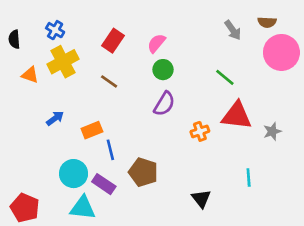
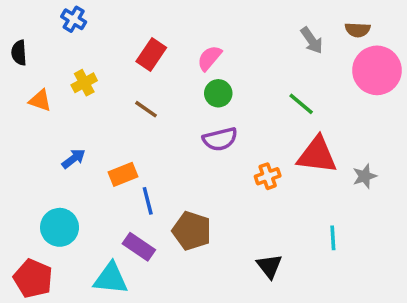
blue cross: (55, 30) -> (74, 19), moved
yellow cross: (63, 62) -> (84, 83), size x0.6
purple semicircle: (164, 104) -> (220, 139), turned 45
cyan circle: (74, 174) -> (60, 227), moved

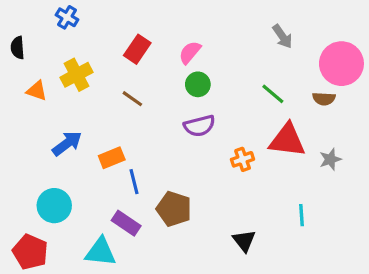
brown semicircle: (358, 30) -> (324, 99), moved
yellow cross: (84, 83) -> (77, 75), size x1.4
blue arrow: (74, 159) -> (67, 143), size x1.4

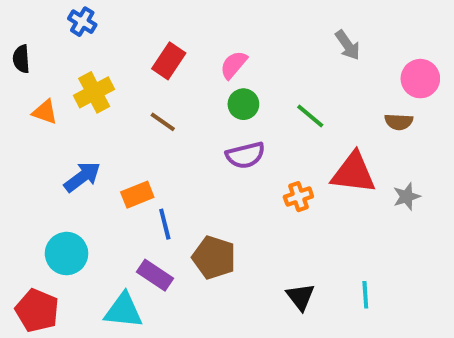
pink circle: (341, 64) -> (420, 79), size x0.7
green line: (273, 94) -> (310, 116), moved
cyan line: (302, 215) -> (365, 295), moved

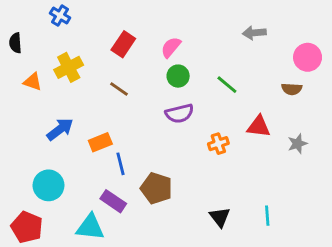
gray arrow: (348, 45) -> (254, 33), turned 120
red triangle: (354, 173) -> (259, 126), size x0.7

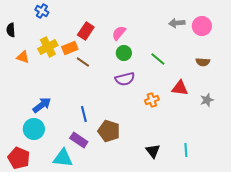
pink circle: (308, 57) -> (202, 26), moved
blue arrow: (60, 129) -> (42, 105), moved
orange rectangle: (100, 142) -> (70, 48), moved

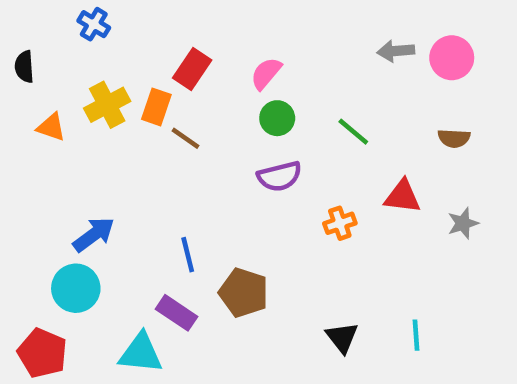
orange rectangle: (70, 48) -> (156, 107), turned -49

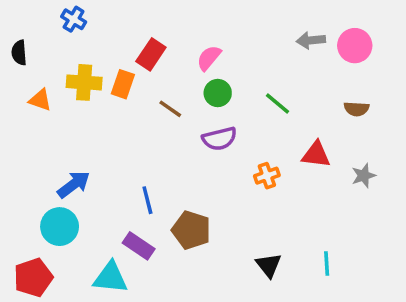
yellow cross: (107, 105) -> (84, 82), turned 32
brown line: (185, 138) -> (170, 109), moved
red pentagon: (42, 353) -> (33, 278), turned 30

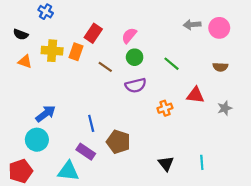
black semicircle: (19, 53) -> (21, 34), moved, turned -64

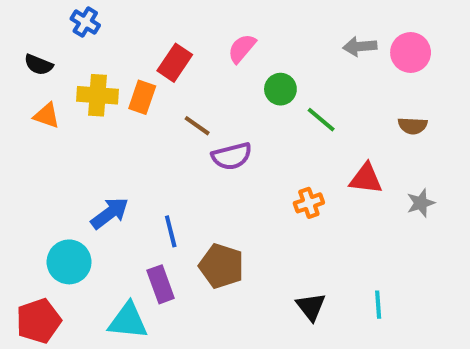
pink semicircle: (129, 35) -> (242, 48), moved
green circle: (135, 57) -> (280, 89), moved
purple semicircle: (136, 85) -> (232, 156), moved
blue arrow: (46, 114) -> (110, 213), moved
purple rectangle: (86, 152) -> (161, 284), turned 36

